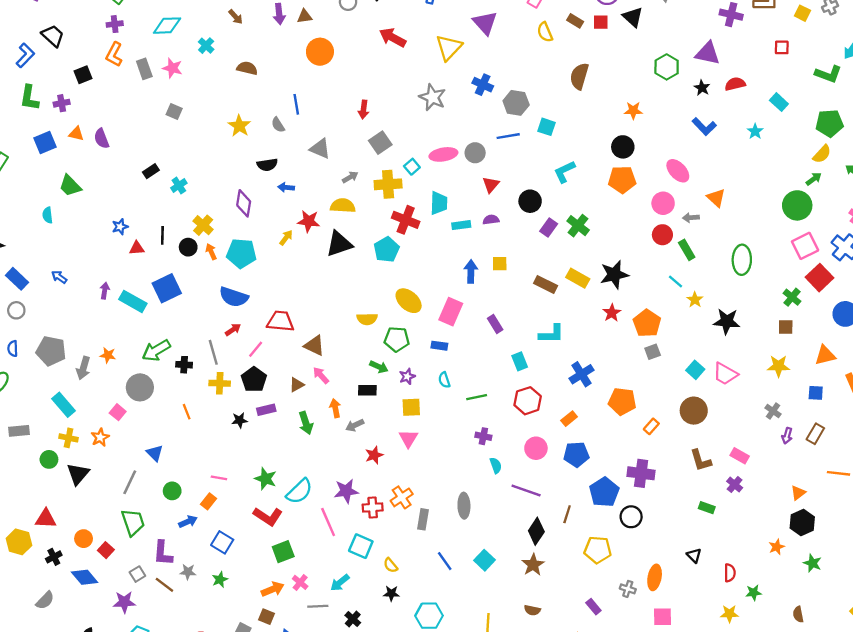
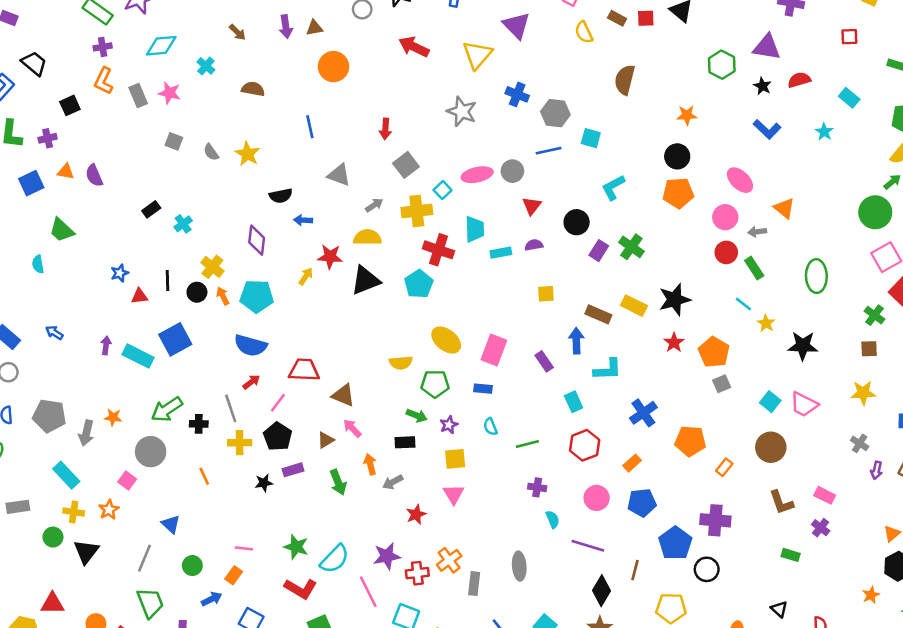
gray semicircle: (278, 125) -> (211, 152), moved
blue arrow: (471, 272) -> (576, 341), moved

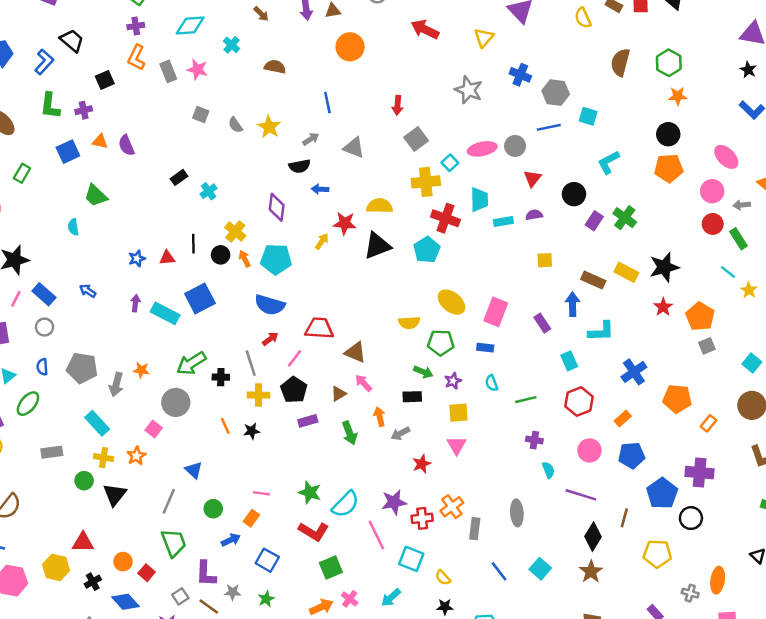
yellow triangle: (477, 55) -> (484, 38), size x0.7
green hexagon: (722, 65) -> (669, 63), moved
gray arrow: (374, 205) -> (311, 139), moved
blue star: (120, 273) -> (137, 259), moved
black star: (264, 483) -> (252, 431), moved

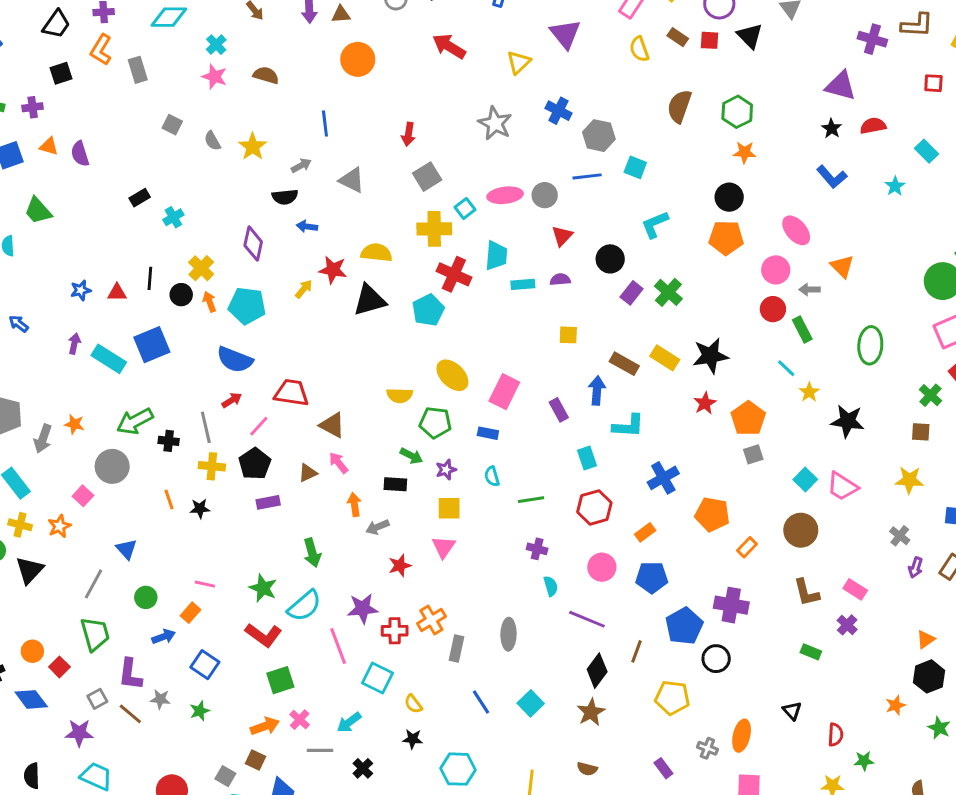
black trapezoid: (72, 40) -> (56, 24), moved, turned 80
pink star: (197, 70) -> (214, 77), moved
green arrow: (350, 433) -> (312, 553), moved

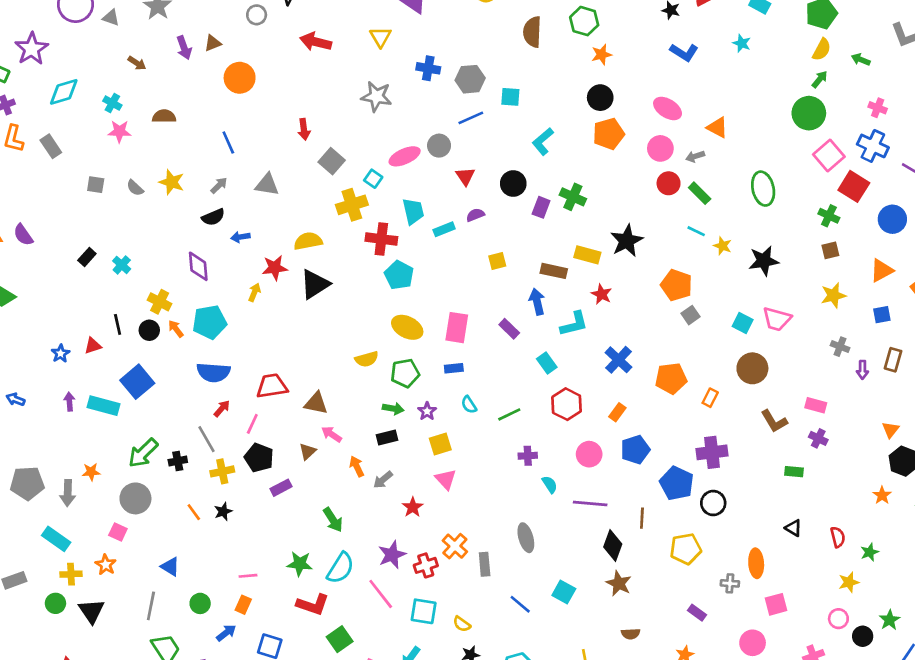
cyan pentagon: (428, 310) -> (399, 275), moved
red star: (705, 403) -> (602, 294), moved

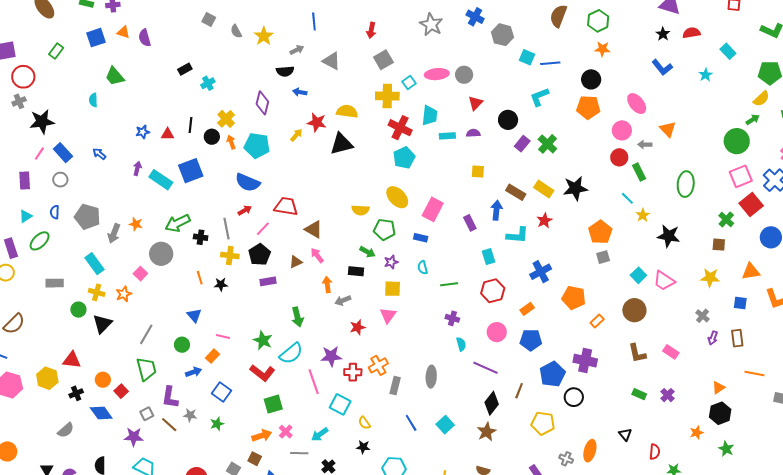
blue line: (471, 118) -> (550, 63), moved
brown rectangle: (893, 360) -> (737, 338), turned -42
purple cross: (818, 438) -> (668, 395), moved
blue triangle: (170, 567) -> (194, 315), moved

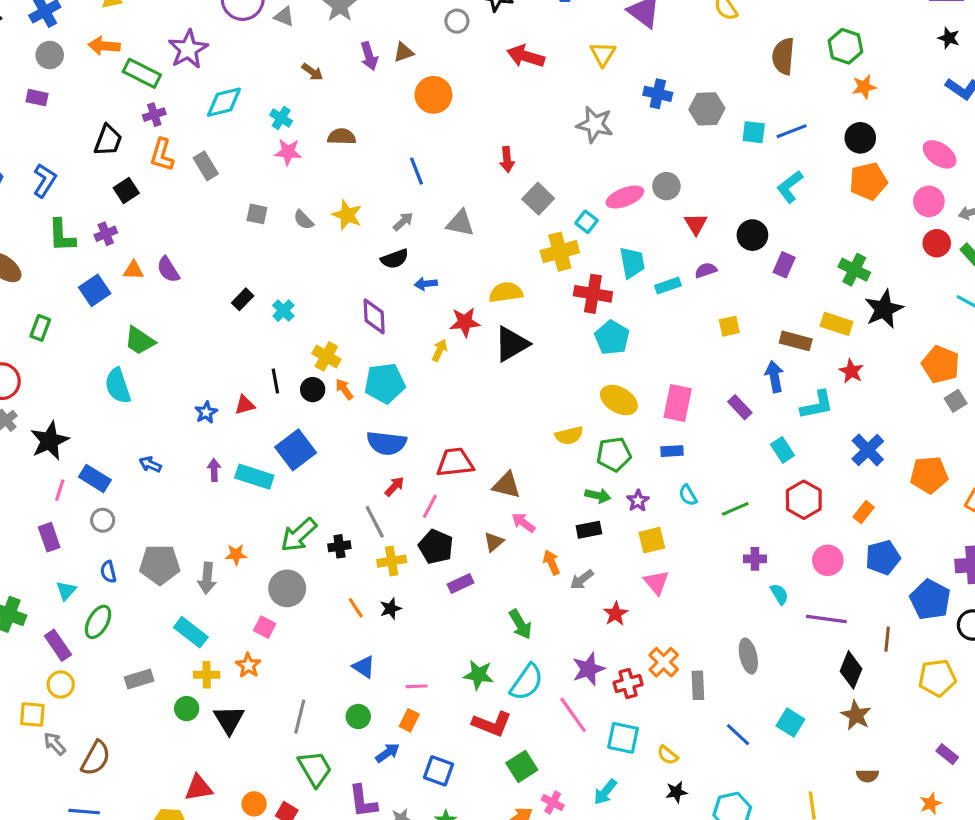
cyan semicircle: (93, 100) -> (118, 386), size x1.6
green cross: (547, 144) -> (854, 270), moved

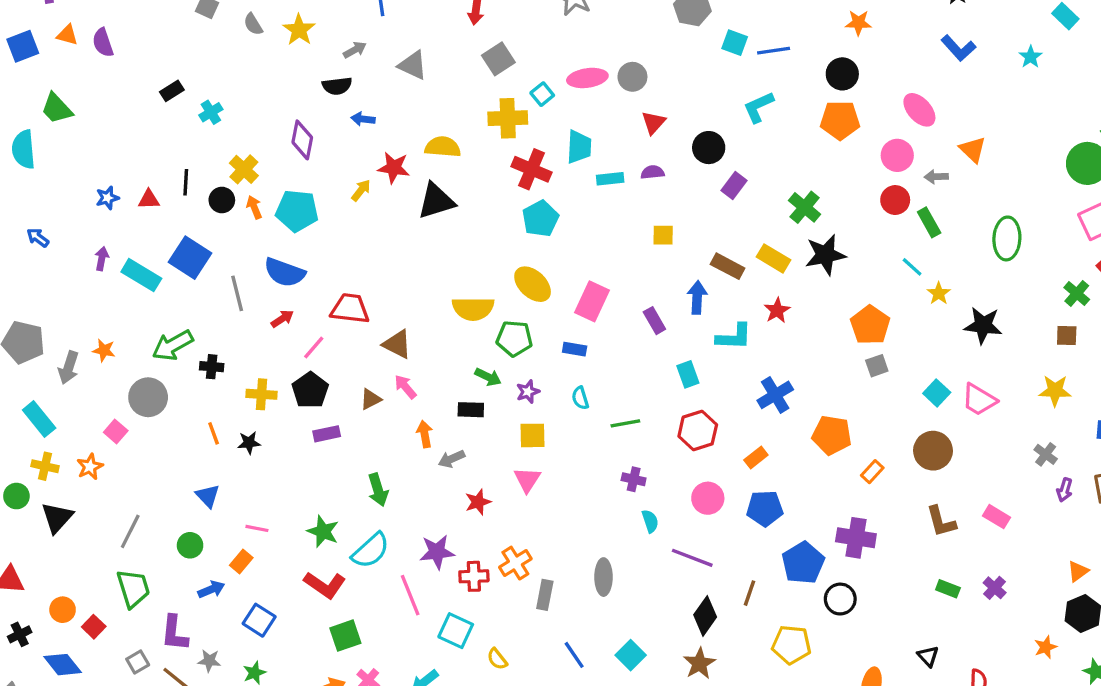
yellow semicircle: (569, 436) -> (473, 309), size x1.4
blue square: (296, 450) -> (190, 258), turned -33
gray line: (375, 522) -> (237, 293), moved

